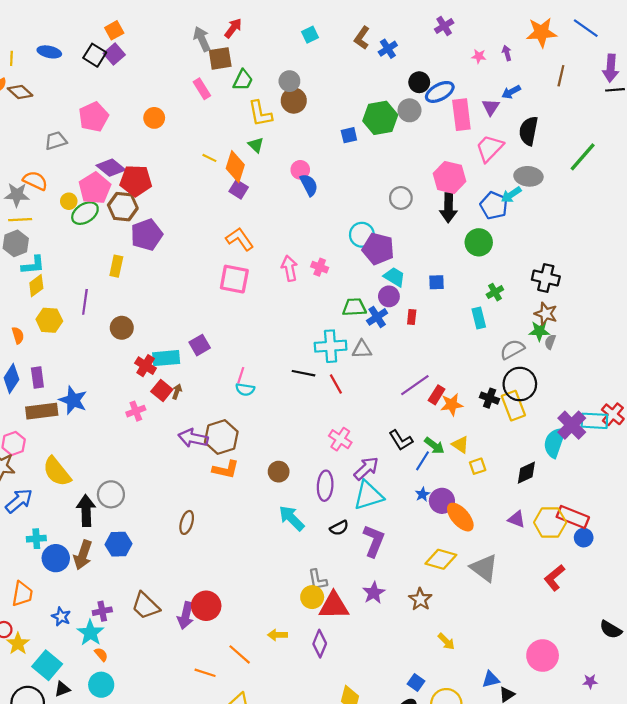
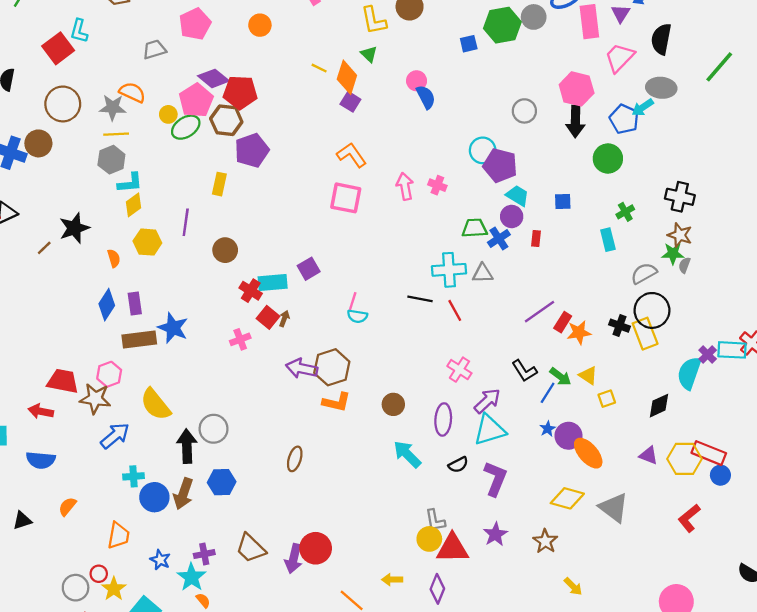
purple cross: (572, 425) -> (708, 355), size x0.6

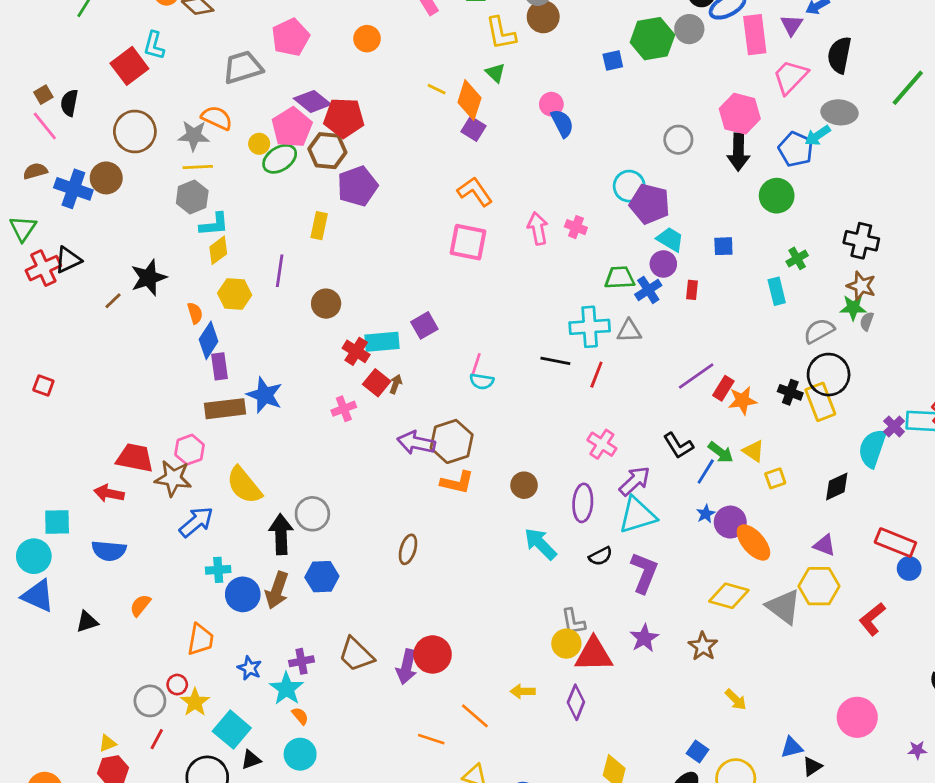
gray trapezoid: (154, 49) -> (243, 67), size x1.4
blue diamond: (107, 305) -> (209, 340), moved
red line: (455, 310) -> (596, 375), turned 50
yellow hexagon: (684, 459) -> (819, 586), moved

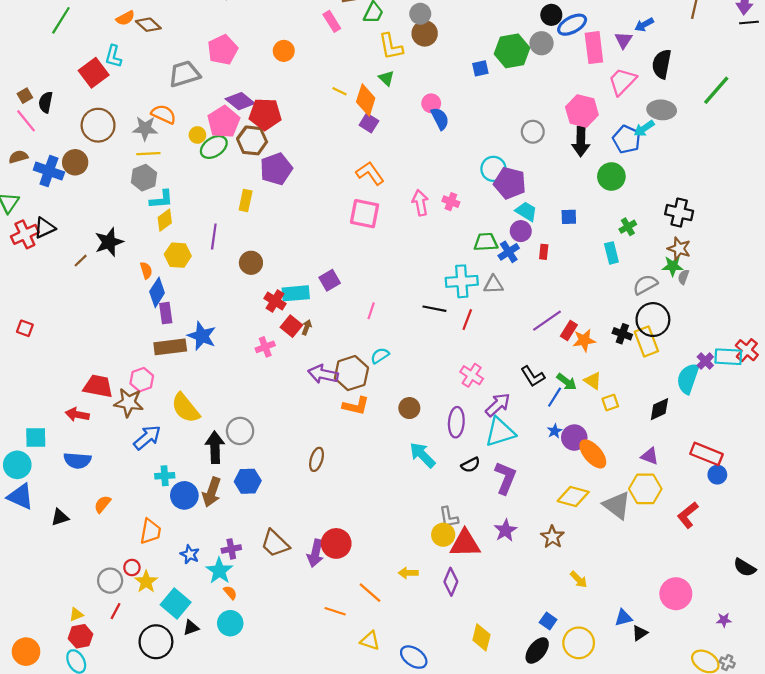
cyan semicircle: (482, 381) -> (380, 356), moved, turned 138

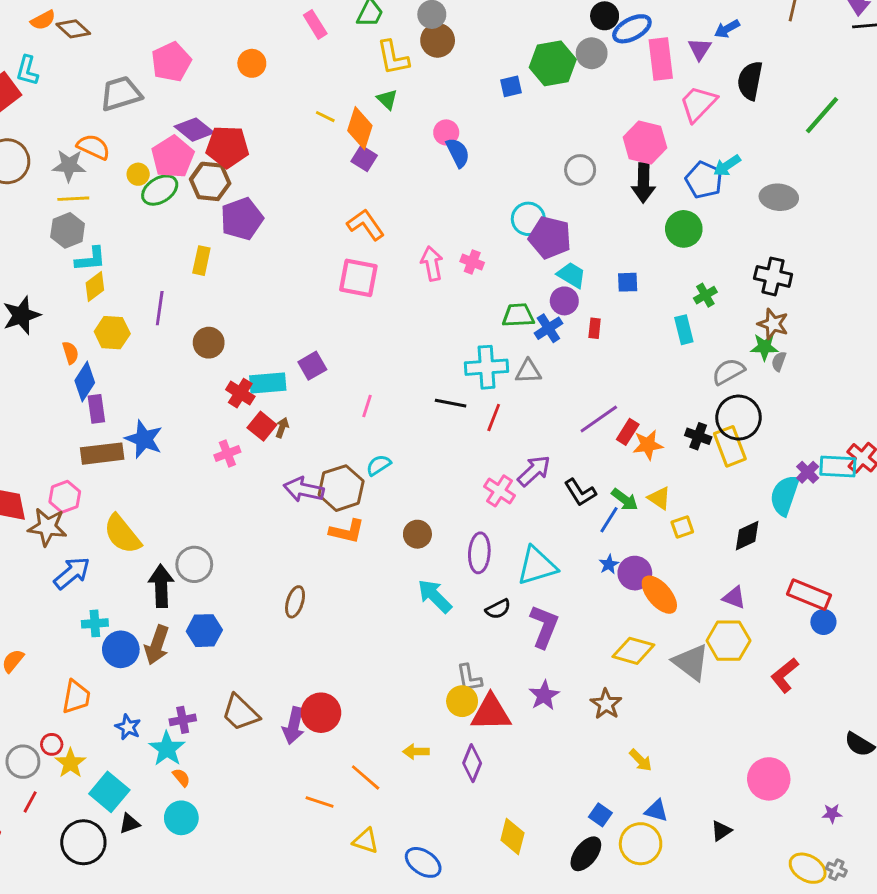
gray ellipse: (662, 110) -> (779, 197), moved
purple arrow: (498, 405) -> (534, 471), moved
blue triangle: (623, 618) -> (656, 811), moved, turned 30

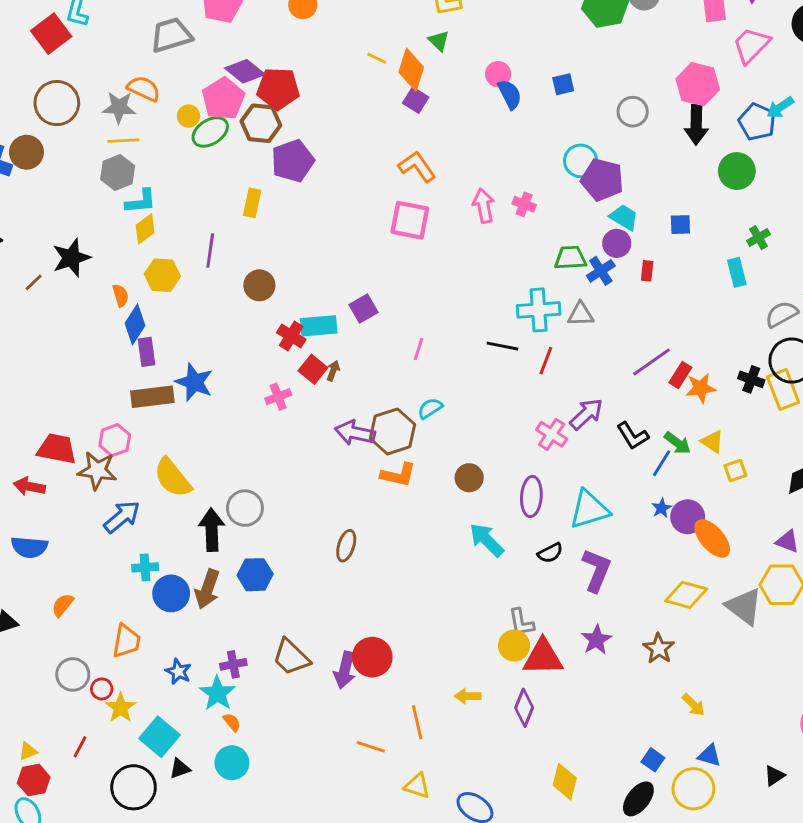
blue square: (511, 86) -> (563, 84), moved
gray circle: (23, 762) -> (73, 674), moved
orange line: (366, 777) -> (417, 722), turned 36

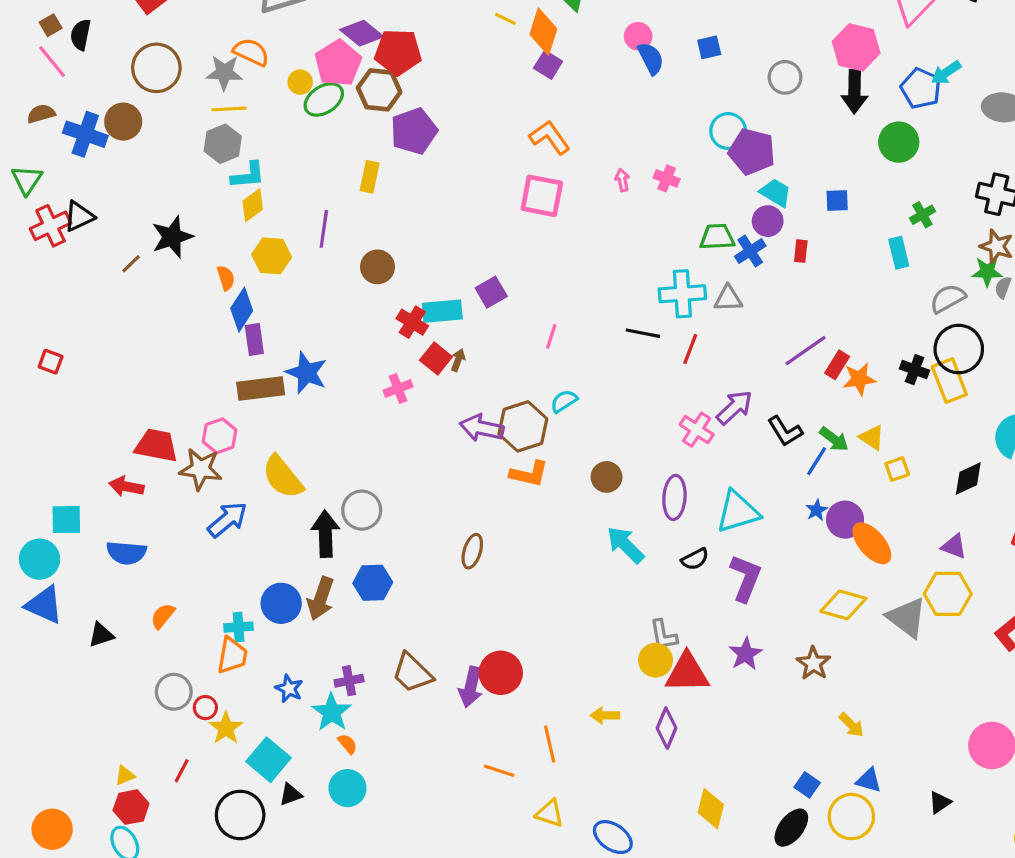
pink arrow: (484, 206) -> (622, 180), size x0.6
cyan cross: (145, 567) -> (239, 627), moved

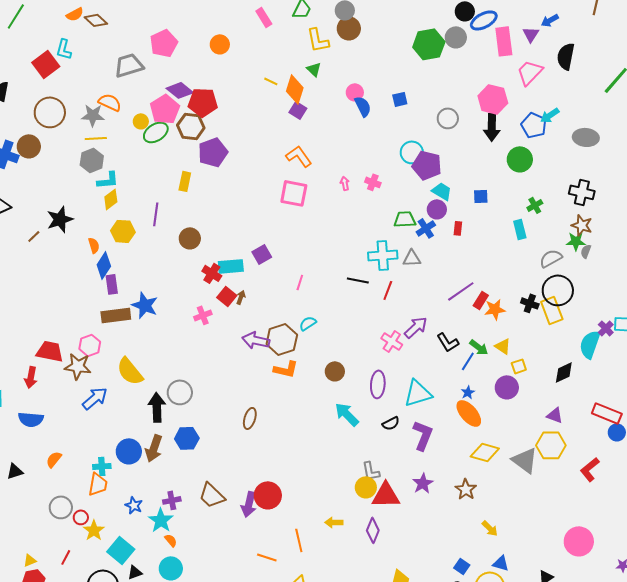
red arrow: (126, 486) -> (31, 377), turned -90
purple circle: (845, 520) -> (507, 387), moved
orange ellipse: (872, 543) -> (469, 413), moved

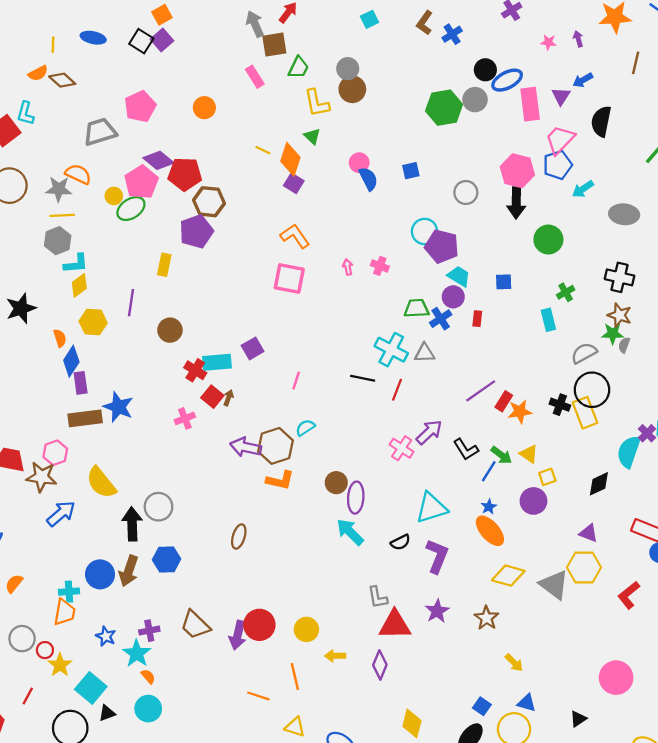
blue pentagon: (534, 125) -> (558, 165), moved, turned 30
brown hexagon: (191, 126) -> (209, 202), moved
cyan cross: (383, 255) -> (391, 350), turned 32
purple ellipse: (378, 384) -> (356, 498), moved
yellow circle: (366, 487) -> (306, 629), moved

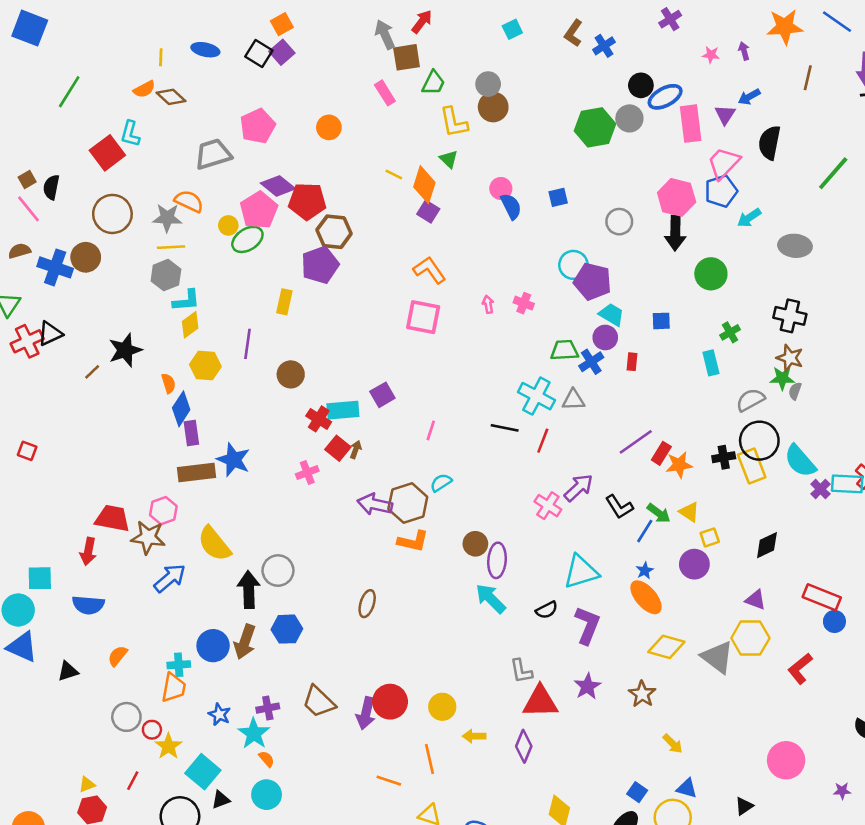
black cross: (560, 405) -> (724, 457), turned -30
cyan semicircle: (629, 452) -> (800, 461), moved, turned -60

